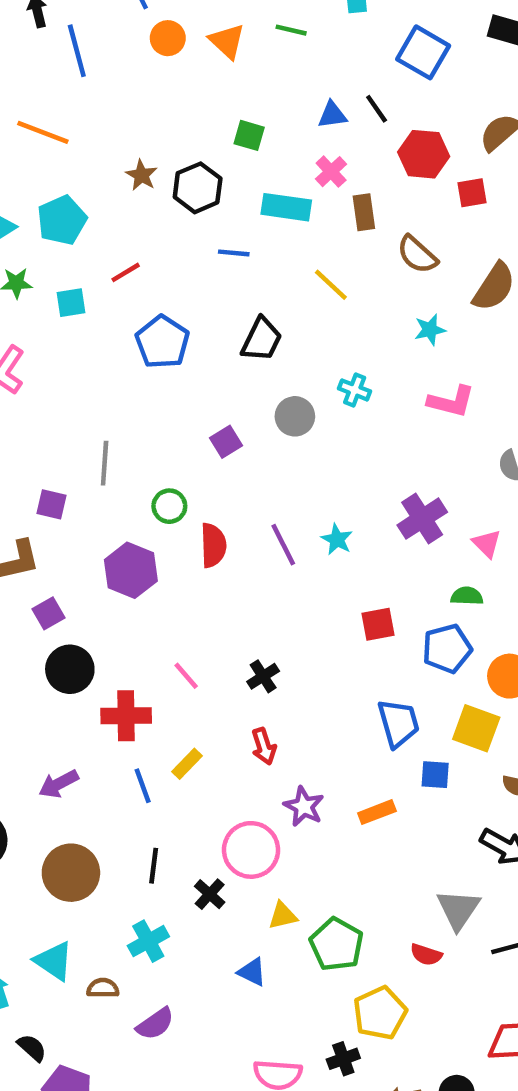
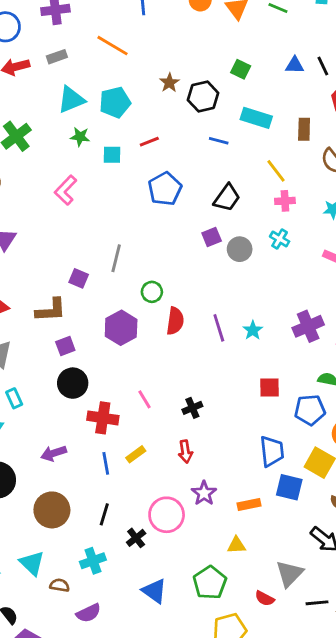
pink cross: (331, 172) -> (285, 201), moved, turned 30
purple square: (226, 442) -> (212, 237), moved
blue square: (435, 775) -> (289, 487), size x1.4
yellow triangle: (283, 916) -> (236, 545), moved
blue triangle: (252, 972) -> (154, 591), size x1.4

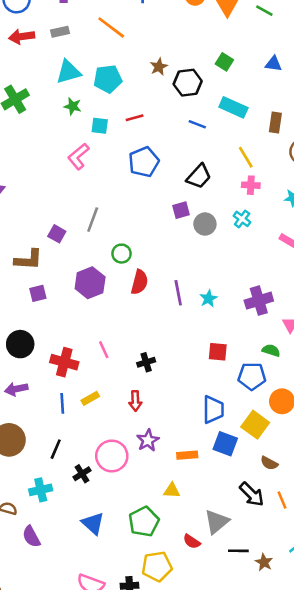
pink L-shape: (66, 190) -> (78, 156), moved
black circle: (73, 383) -> (20, 344), moved
purple semicircle: (89, 613) -> (31, 537), turned 80

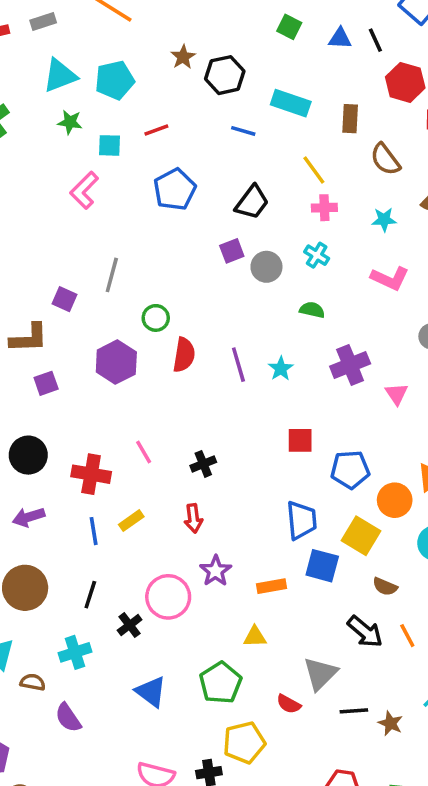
green square: (224, 62) -> (289, 27), moved
green semicircle: (271, 350) -> (312, 310), moved

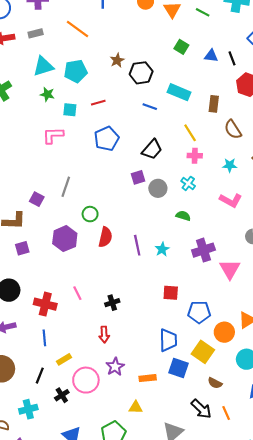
pink L-shape: (84, 190) -> (53, 135), turned 40
pink triangle: (396, 394) -> (230, 269), size x1.5
yellow rectangle: (131, 521) -> (64, 359), moved

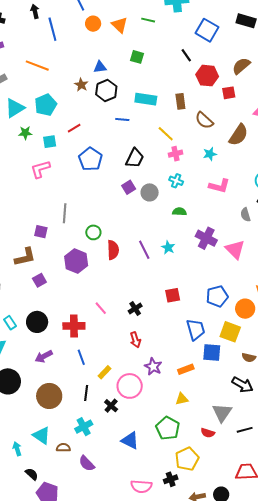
blue triangle: (211, 56) -> (100, 67), moved
purple cross: (203, 250) -> (206, 238), turned -30
red square: (171, 293) -> (173, 295), moved

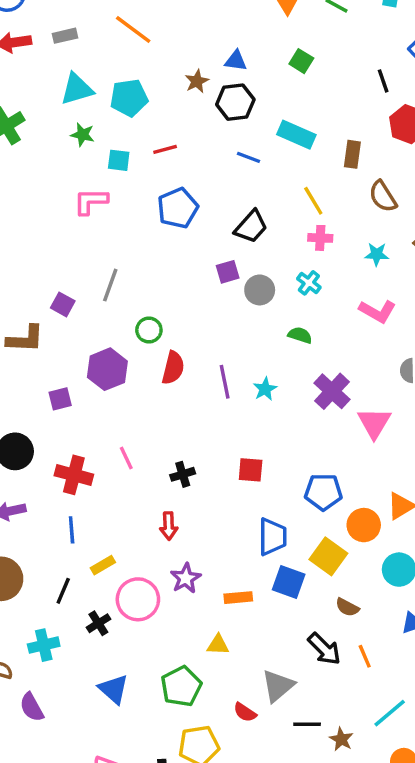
purple square: (39, 280) -> (60, 399), moved

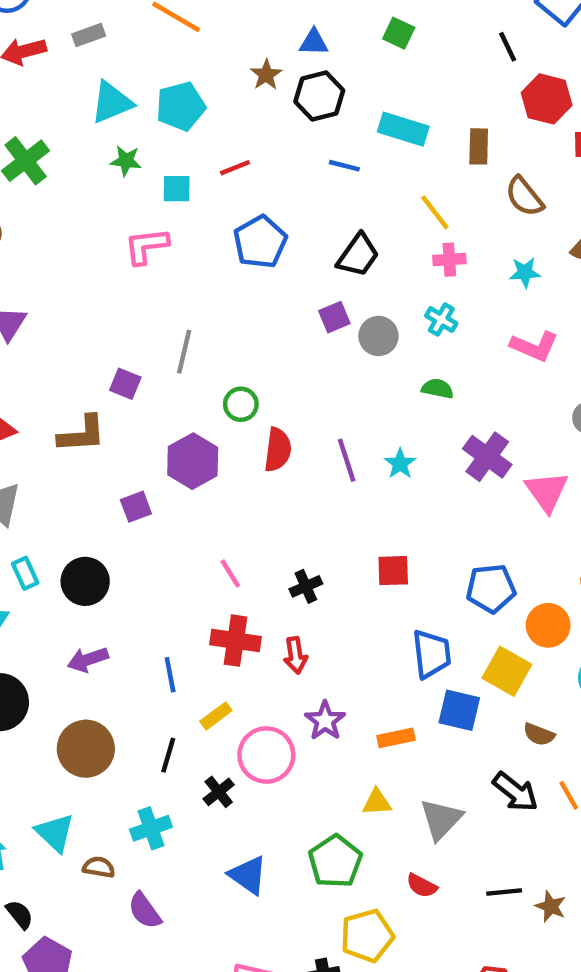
red cross: (74, 475) -> (235, 641), moved
gray triangle: (278, 686) -> (441, 819), moved

